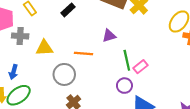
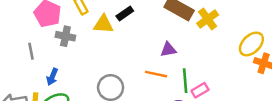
yellow triangle: (44, 48) -> (103, 24), moved
orange line: (83, 53) -> (156, 74), moved

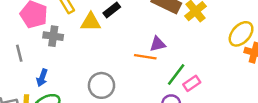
orange line: (156, 74) -> (145, 57), moved
green line: (185, 81) -> (176, 74), turned 45

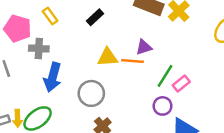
yellow triangle: (91, 22) -> (108, 57), moved
blue arrow: (42, 78) -> (53, 77), moved, size x1.6

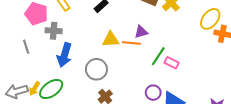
pink rectangle: (181, 83) -> (172, 63), turned 64
purple circle: (163, 106) -> (153, 93), moved
yellow arrow: (18, 118) -> (34, 89), turned 32

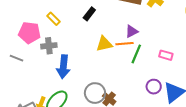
gray line: (26, 47) -> (16, 58), moved, turned -40
green line: (158, 56) -> (136, 54), moved
gray circle: (96, 69) -> (95, 93), moved

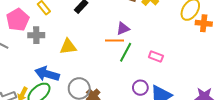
pink pentagon: (29, 33) -> (18, 20), turned 30
yellow triangle: (104, 44) -> (68, 47), moved
blue arrow: (63, 67) -> (47, 74), moved, turned 95

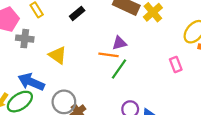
yellow triangle: (68, 47) -> (58, 55), turned 36
pink rectangle: (156, 56) -> (176, 64), moved, turned 40

